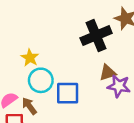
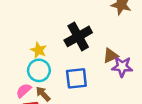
black cross: (96, 36) -> (78, 36), moved
cyan circle: (41, 80) -> (39, 70), moved

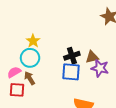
black cross: (78, 36) -> (72, 56), moved, size x0.7
blue square: (76, 78) -> (71, 72), moved

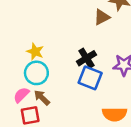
brown triangle: (92, 57) -> (102, 17), moved
blue square: (71, 72) -> (90, 78), turned 30

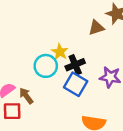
yellow star: (35, 52) -> (60, 52), moved
cyan circle: (36, 73) -> (46, 66), moved

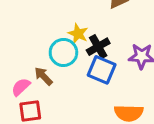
brown arrow: (26, 96) -> (43, 76), moved

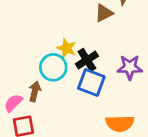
brown arrow: (43, 76) -> (35, 91), turned 60

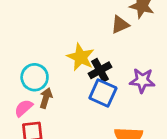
yellow star: (67, 48) -> (81, 57), size x1.4
cyan circle: (53, 67) -> (35, 77), moved

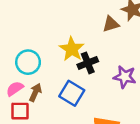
blue square: (103, 93) -> (72, 93), moved
brown arrow: (46, 98) -> (35, 92), moved

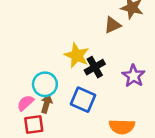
cyan circle: (28, 62) -> (45, 84), moved
purple star: (125, 77) -> (134, 76), turned 30

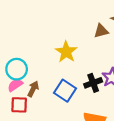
black cross: (95, 67) -> (93, 83), moved
cyan circle: (45, 84) -> (17, 69), moved

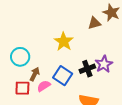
pink semicircle: (15, 85) -> (44, 86), moved

